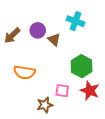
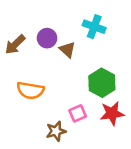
pink square: (62, 91) -> (78, 113), turned -32
red star: (90, 91) -> (112, 113), turned -30

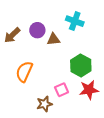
brown triangle: (67, 50) -> (54, 39), turned -48
orange semicircle: (30, 90) -> (24, 72), turned 105

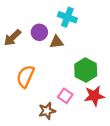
cyan cross: (75, 21) -> (67, 17), moved
pink square: (62, 90) -> (65, 96), turned -32

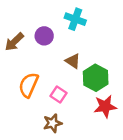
brown triangle: (57, 42) -> (73, 61), moved, turned 40
pink square: (65, 96) -> (59, 94), moved

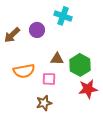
brown triangle: (73, 61) -> (57, 59), moved, turned -32
orange semicircle: (29, 85) -> (24, 71), turned -125
pink square: (59, 94) -> (49, 79), turned -32

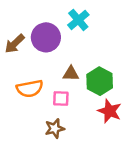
cyan cross: (63, 16) -> (78, 20), turned 30
purple circle: (37, 30) -> (46, 37), size x1.5
red star: (88, 89) -> (110, 111), turned 30

